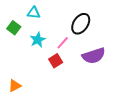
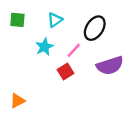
cyan triangle: (34, 13) -> (55, 20), moved, turned -40
green square: (14, 28) -> (17, 20), moved, turned -32

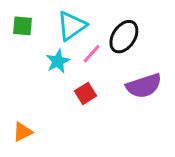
cyan triangle: (55, 20) -> (72, 26), size x1.5
pink line: (74, 50) -> (92, 54), moved

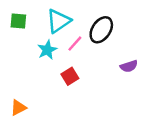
purple semicircle: (144, 86) -> (129, 66), moved, size x0.6

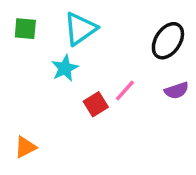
black ellipse: (101, 30) -> (168, 41), moved
pink line: (75, 44) -> (125, 91), moved

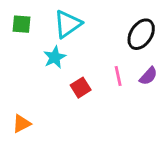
pink line: (125, 91) -> (118, 76), moved, turned -54
purple semicircle: (176, 91) -> (148, 76), turned -30

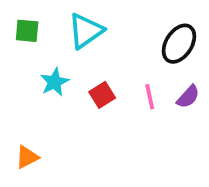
cyan star: (55, 57) -> (55, 82), moved
red square: (81, 88) -> (102, 95), moved

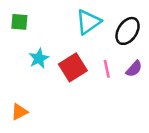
cyan triangle: (86, 31) -> (88, 22), moved
red square: (102, 95) -> (73, 67), size x1.5

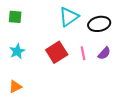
black ellipse: (128, 31) -> (99, 24), turned 45
cyan star: (39, 58) -> (17, 51), moved

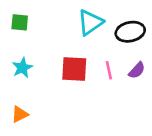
red square: (57, 52) -> (74, 69), turned 35

